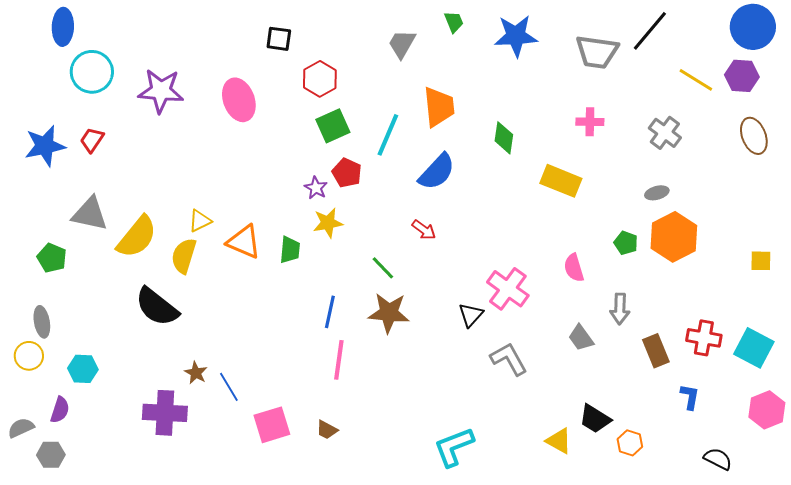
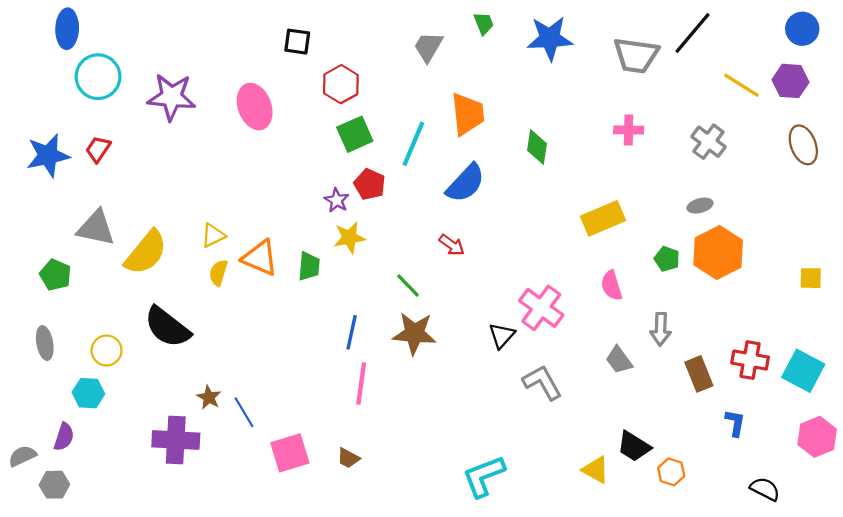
blue circle: (753, 27) -> (802, 29), size x0.7
yellow rectangle: (561, 181) -> (603, 218), moved, turned -45
yellow semicircle: (184, 256) -> (218, 273), moved, size x0.7
yellow circle: (29, 356) -> (107, 350), moved

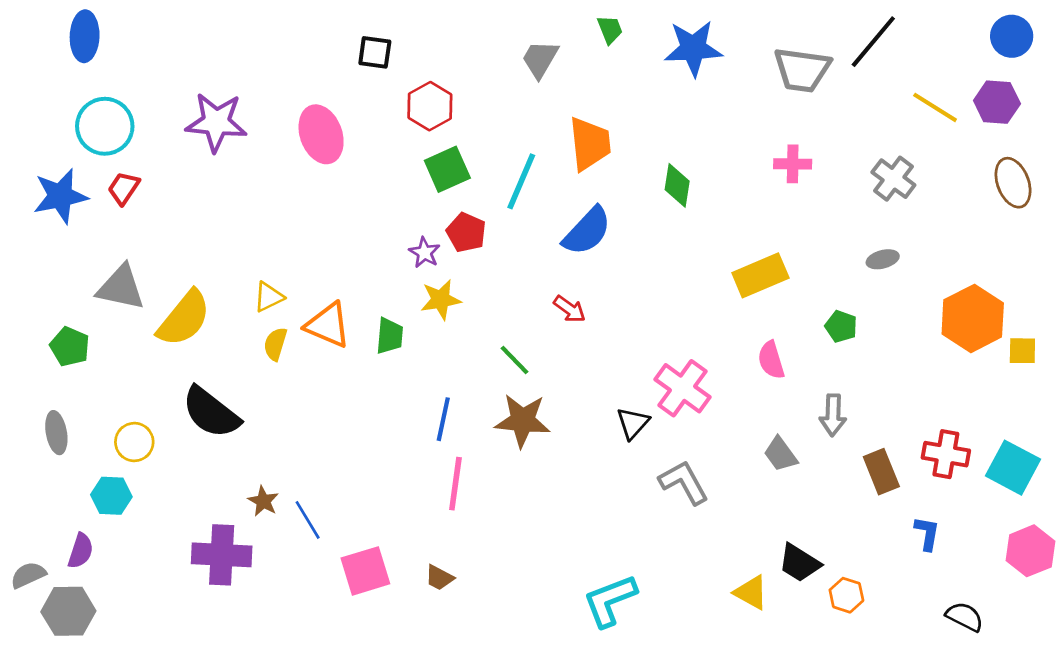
cyan circle: (98, 77) -> (105, 126), moved
orange hexagon: (718, 252) -> (973, 318), moved
gray hexagon: (54, 485) -> (68, 611), size x1.4

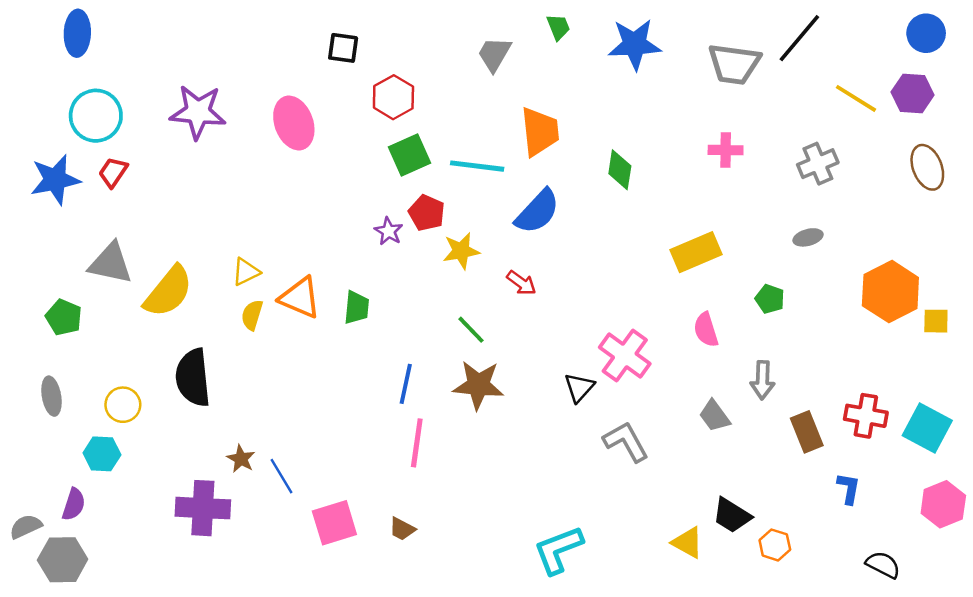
gray cross: (893, 179) -> (818, 164), turned 30
cyan line: (521, 181) -> (477, 166), turned 74
yellow star: (441, 300) -> (461, 251), moved
black semicircle: (211, 412) -> (193, 378), turned 46

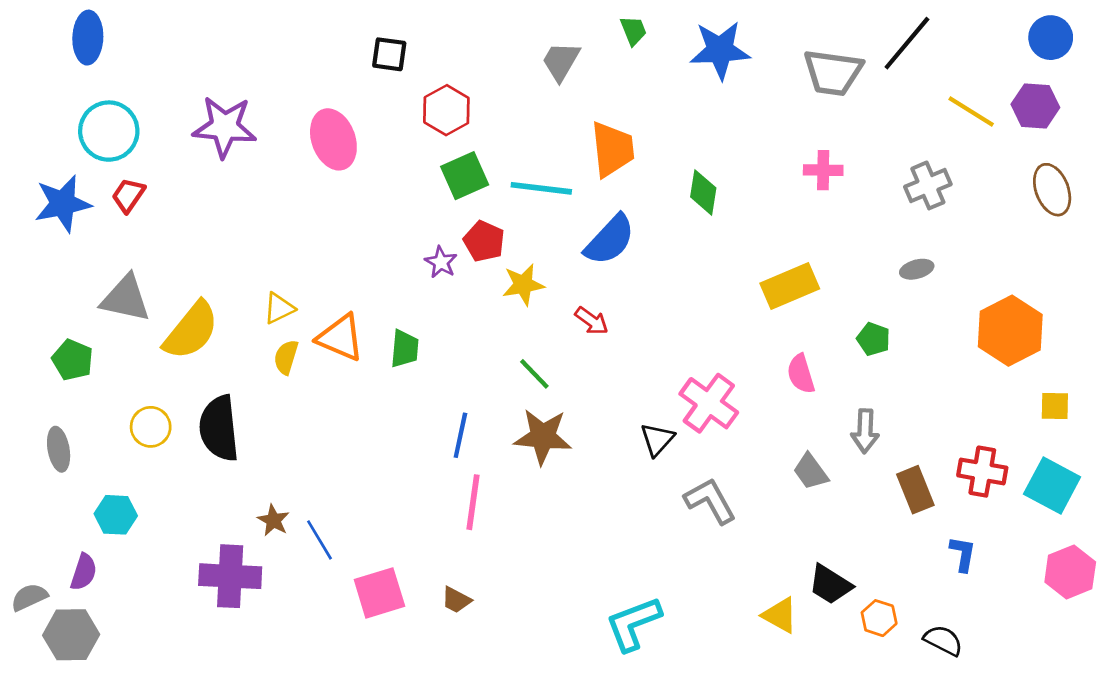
yellow square: (936, 321) -> (1055, 406), moved
yellow circle: (123, 405) -> (151, 427), moved
black semicircle: (883, 565) -> (943, 640), moved

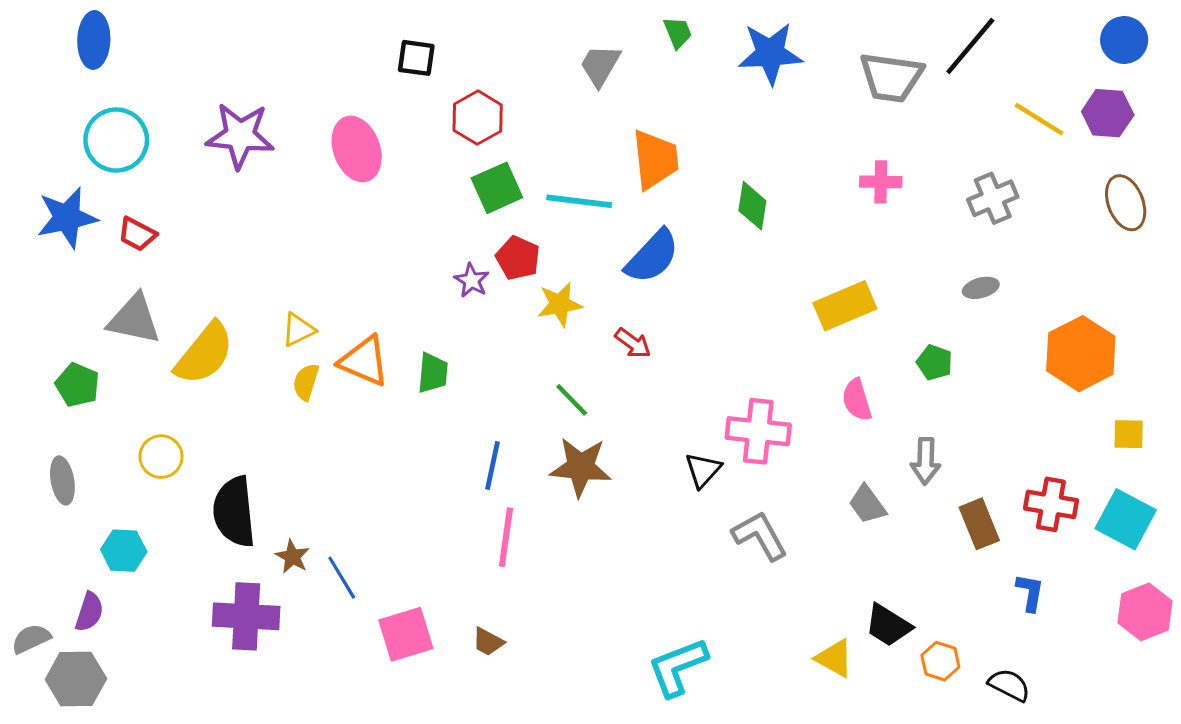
red trapezoid: (128, 195) -> (137, 234), moved, turned -96
pink cross: (709, 403) -> (758, 431), turned -30
black semicircle: (219, 428) -> (234, 512), moved

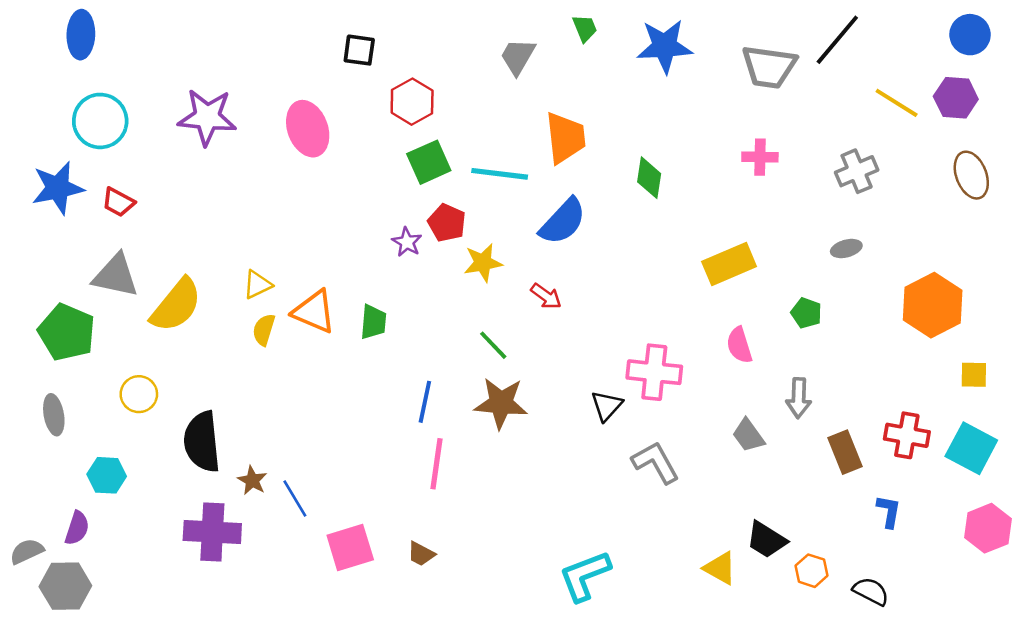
green pentagon: (77, 385) -> (67, 332), size x1.5

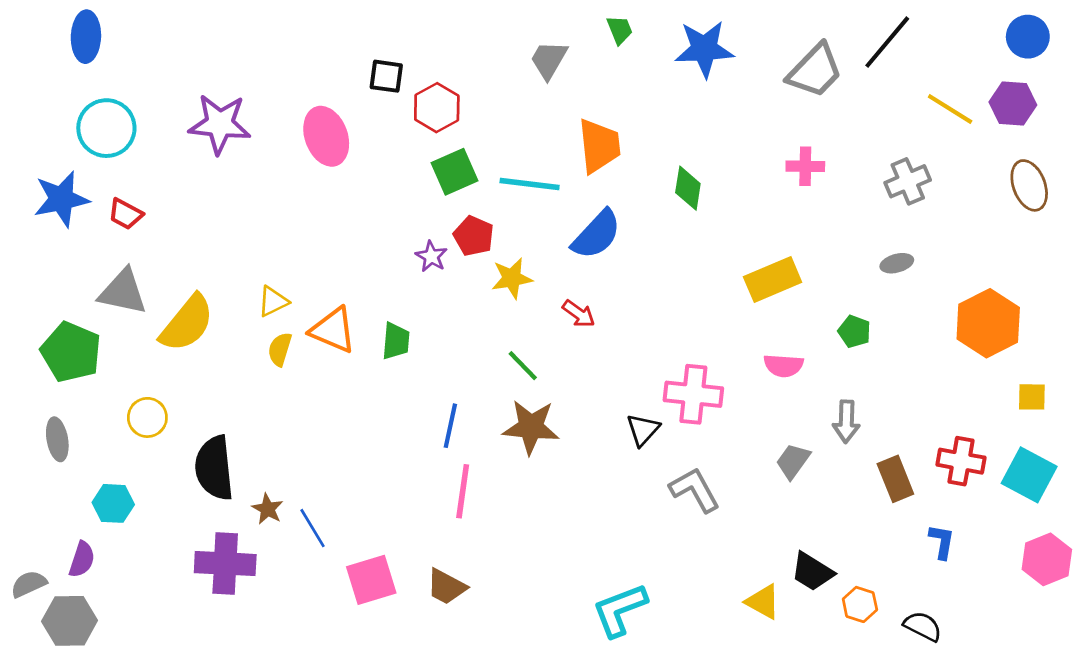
black square: (359, 50) -> (386, 76), moved
gray trapezoid: (769, 67) -> (815, 71), turned -54
pink semicircle: (739, 345) -> (783, 366), turned -69
gray trapezoid: (748, 435) -> (793, 461), turned 72
brown trapezoid: (421, 554) -> (446, 587), size x1.4

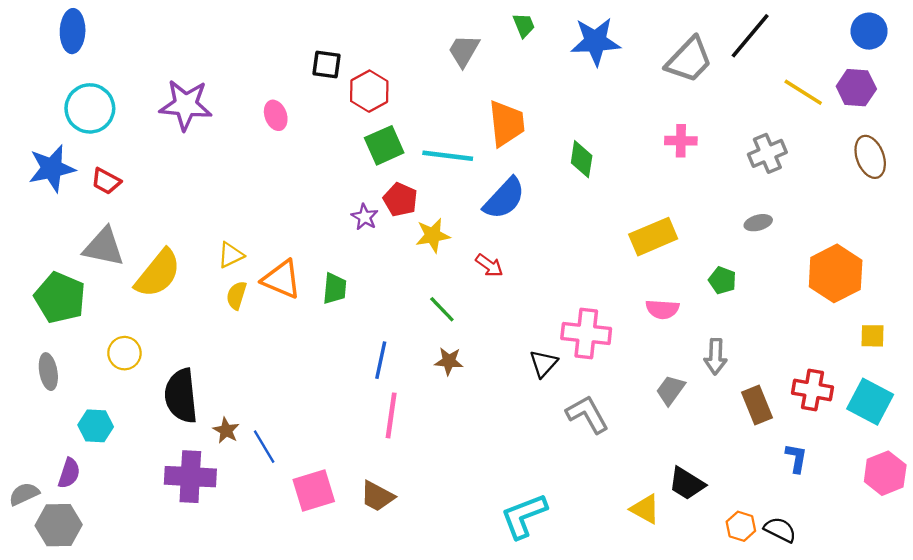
pink ellipse: (326, 136) -> (276, 115), size x0.6
brown star: (531, 427) -> (449, 361), size x0.6
orange hexagon: (860, 604) -> (741, 526), moved

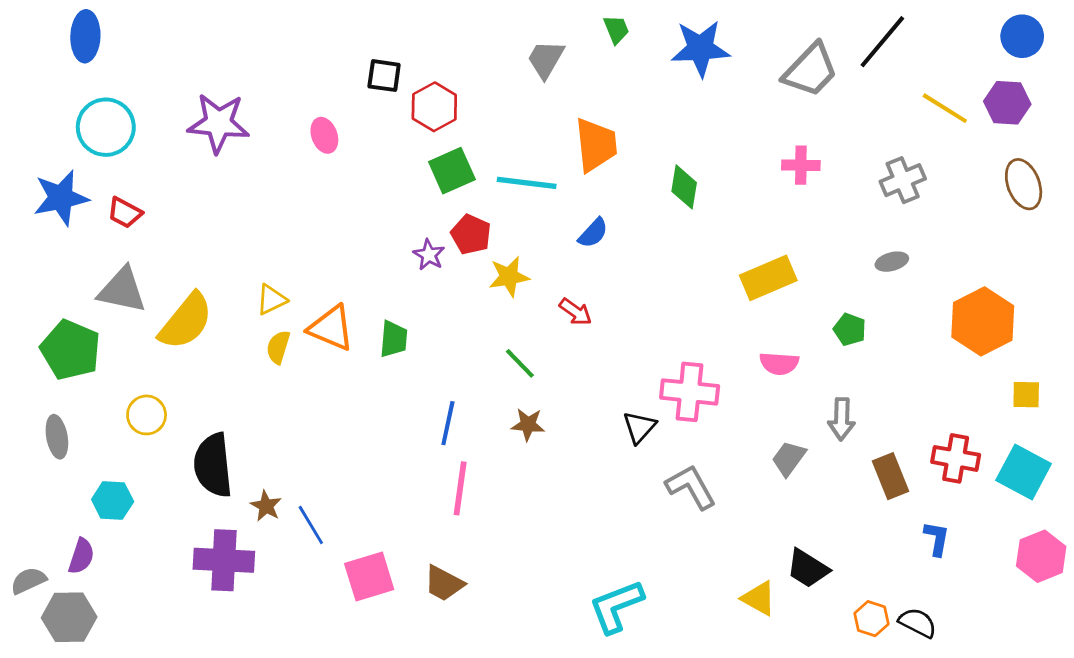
blue semicircle: (504, 198) -> (593, 233), size x0.6

